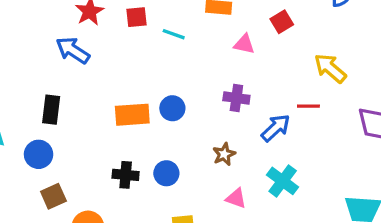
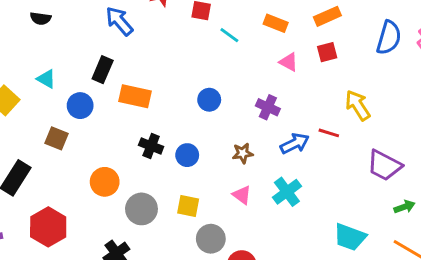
blue arrow: (73, 50) -> (119, 21), moved
orange rectangle: (132, 115) -> (135, 96), moved
brown square: (53, 196) -> (57, 138), moved, turned 30

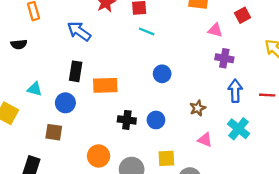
cyan line: (229, 35) -> (147, 31), moved
purple cross: (268, 107) -> (224, 58), moved
red line: (329, 133) -> (267, 95), moved
blue arrow: (295, 143) -> (235, 91), turned -50

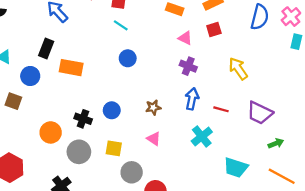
blue circle: (162, 74) -> (128, 58), moved
black cross: (127, 120) -> (83, 119), moved
cyan cross: (239, 129) -> (202, 136), moved

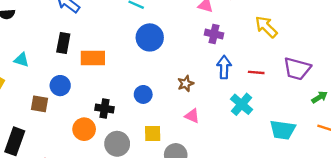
blue circle: (128, 58) -> (150, 37), size x1.5
blue circle: (30, 76) -> (60, 86), moved
black cross: (83, 119) -> (105, 109), moved

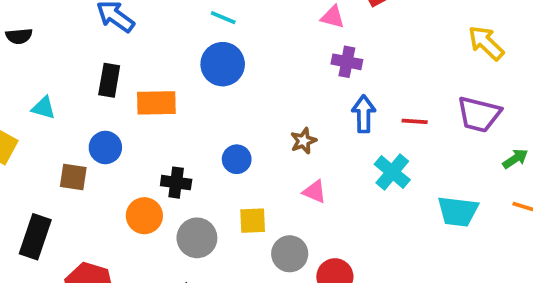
yellow arrow: (266, 27) -> (486, 43), moved
blue circle: (150, 37) -> (223, 64), moved

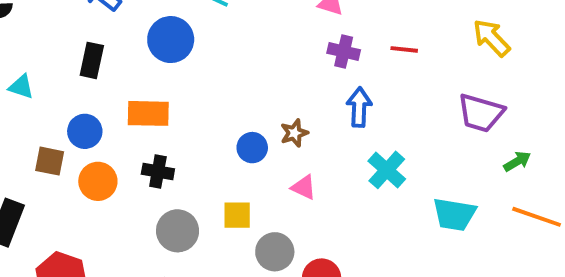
blue circle: (223, 64) -> (171, 40), moved
orange rectangle: (156, 103) -> (148, 113), moved
red line: (415, 121) -> (404, 49), moved
blue circle: (237, 159) -> (252, 148), moved
orange circle: (144, 216) -> (98, 181), moved

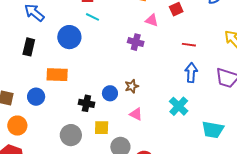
purple cross: (344, 52) -> (136, 42), moved
blue arrow: (359, 107) -> (191, 73), moved
blue circle: (85, 131) -> (36, 97), moved
black cross: (158, 171) -> (86, 103), moved
orange circle: (98, 181) -> (17, 126), moved

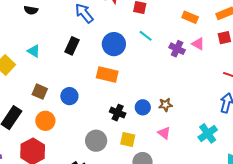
cyan line: (93, 17) -> (146, 36), moved
purple cross: (136, 42) -> (177, 49), moved
orange rectangle: (57, 75) -> (107, 74), moved

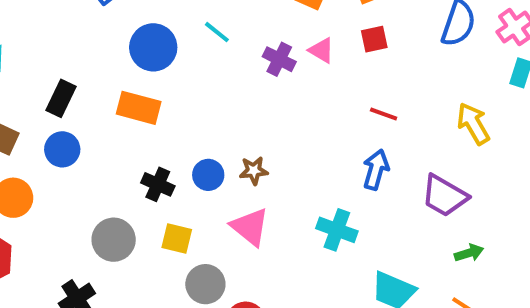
black rectangle: (72, 46) -> (61, 98), moved
pink triangle: (164, 133) -> (250, 227), size x1.5
cyan cross: (208, 133) -> (337, 230), turned -36

